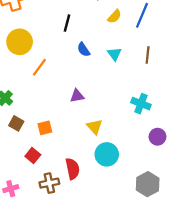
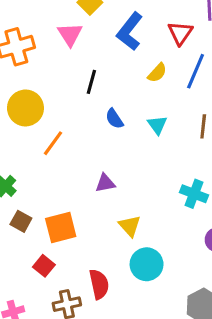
orange square: (45, 128) -> (61, 227), size x1.5

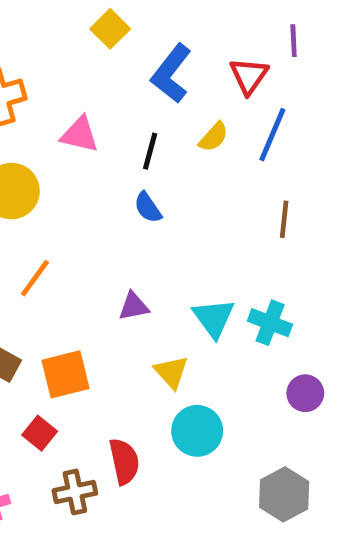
pink triangle: (70, 34) -> (80, 135), moved, turned -44
black line: (91, 82) -> (150, 151), moved
cyan triangle: (157, 125) -> (214, 318), moved, size x1.4
orange line: (53, 143) -> (35, 278), moved

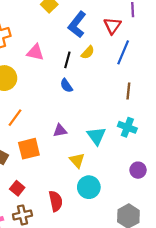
yellow semicircle: (214, 137) -> (88, 52), moved
cyan cross: (270, 323) -> (127, 127), moved
orange square: (65, 374) -> (29, 149), moved
brown cross: (75, 492) -> (22, 215), moved

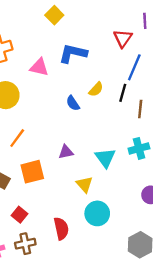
blue L-shape: (77, 25) -> (73, 53), moved, turned 65
yellow semicircle: (88, 52) -> (96, 89), moved
black line: (67, 60) -> (123, 93), moved
cyan cross: (127, 127) -> (139, 148), turned -36

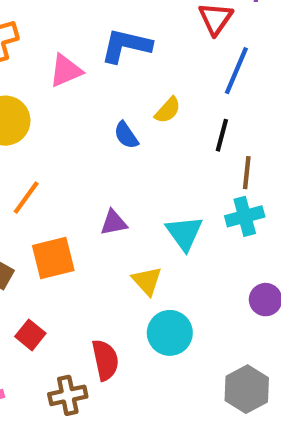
pink triangle: (39, 67) -> (66, 71), turned -36
black line: (123, 93) -> (222, 135), moved
brown line: (140, 109) -> (247, 173), moved
brown cross: (25, 244) -> (68, 395), moved

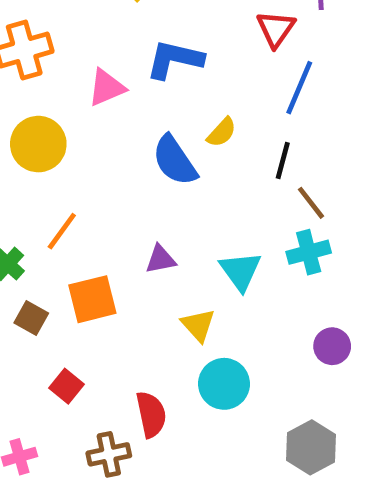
blue semicircle: (126, 135) -> (175, 161), size x1.6
brown line: (247, 173) -> (311, 203), turned -44

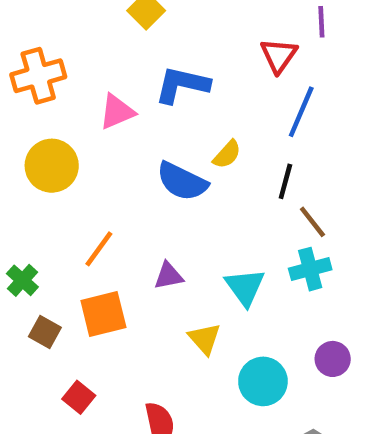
blue semicircle: (175, 161) -> (182, 181), turned -30
orange line: (62, 231) -> (99, 249), moved
cyan circle: (224, 384) -> (263, 381), moved

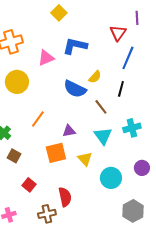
brown line: (312, 222) -> (101, 107), moved
orange square: (103, 314) -> (56, 153), moved

